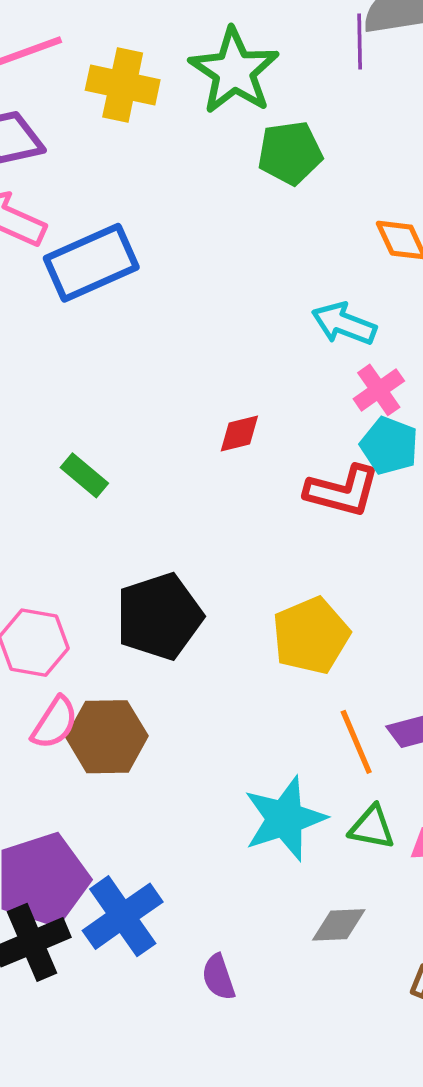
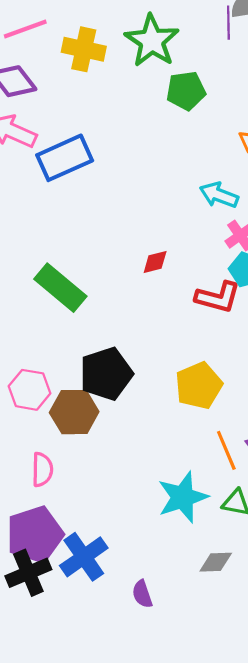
green rectangle: (84, 475) -> (60, 288), size x1.8
pink semicircle: (55, 723) -> (42, 470), moved, turned -32
brown hexagon: (107, 737) -> (74, 412), moved

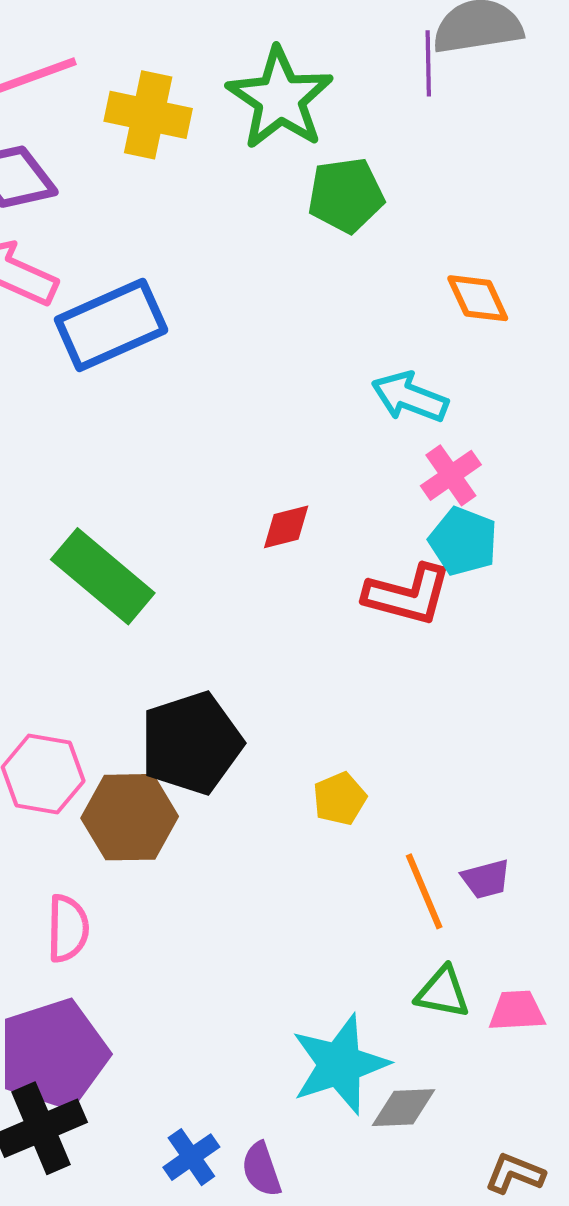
yellow pentagon: (199, 386) -> (340, 799), moved, size x0.6
cyan star: (183, 497) -> (340, 1064), moved
blue cross: (84, 557) -> (191, 1157), moved, size x0.6

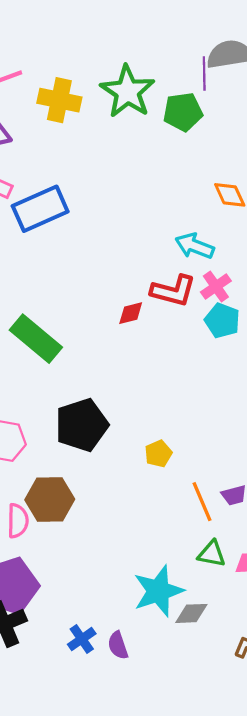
green pentagon: (346, 195) -> (183, 112), moved
red L-shape: (408, 595) -> (173, 291), moved
brown hexagon: (130, 817) -> (50, 499), moved

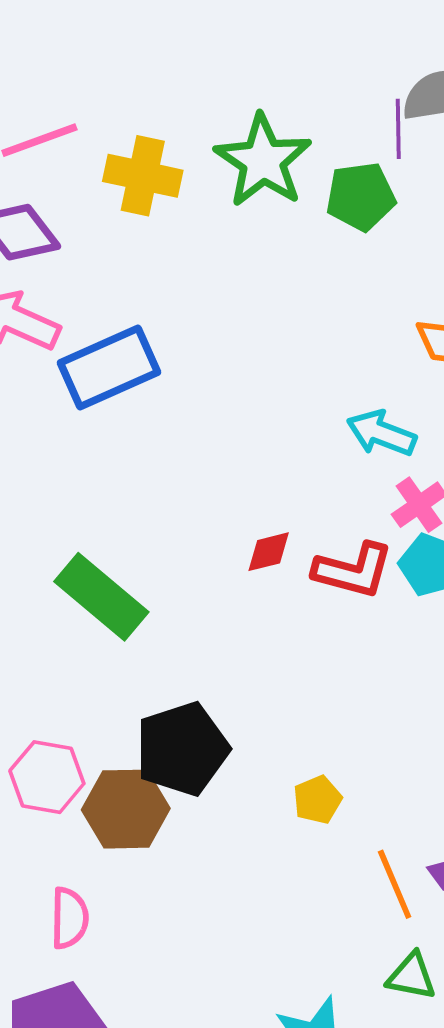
red L-shape: (173, 291) -> (353, 570), moved
brown hexagon: (50, 499) -> (126, 809), moved

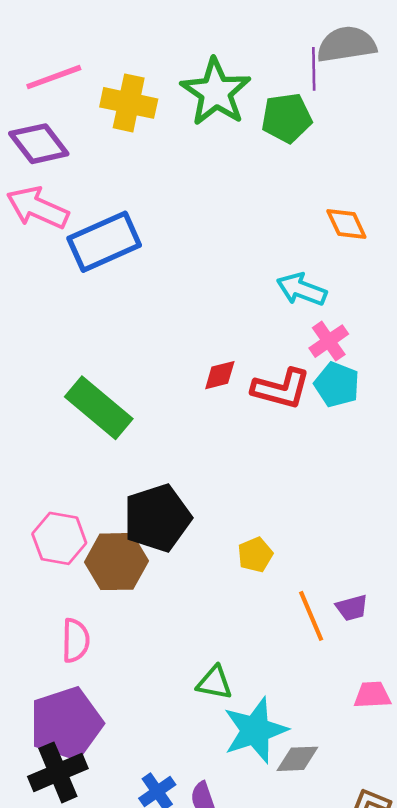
green triangle: (411, 976) -> (214, 683), moved

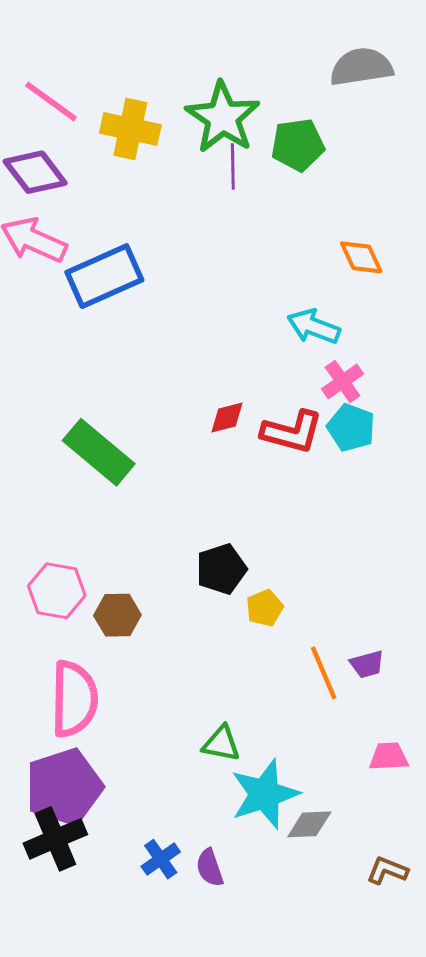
purple line: (314, 69) -> (233, 166), moved
pink line: (54, 77) -> (51, 102), turned 56
black pentagon: (157, 518) -> (221, 569), moved, size x0.7
brown hexagon: (116, 562) -> (117, 615), size x0.7
pink semicircle: (76, 640) -> (74, 699), size x1.6

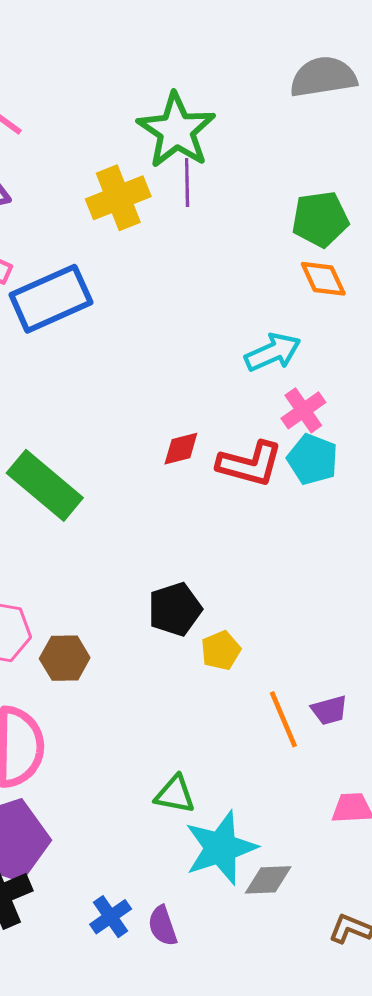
yellow cross: (130, 129) -> (118, 198), moved, turned -34
green pentagon: (298, 145) -> (320, 219), moved
cyan arrow: (314, 327) -> (273, 352), turned 135

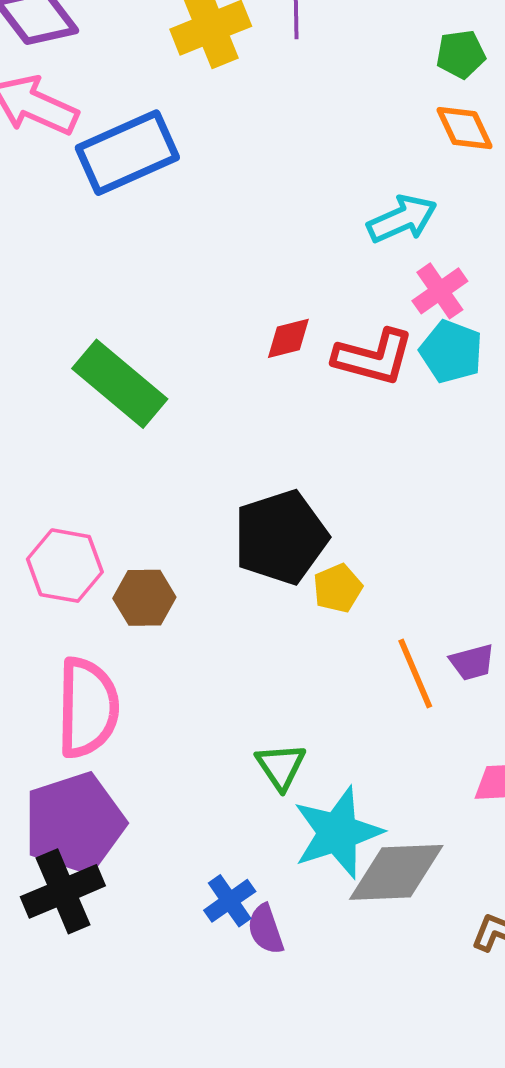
green pentagon: (320, 219) -> (461, 54), size x0.7
black pentagon: (175, 609) -> (281, 537), size x1.4
green triangle: (175, 794) -> (281, 766), turned 45
gray diamond: (268, 880) -> (396, 872), size x1.6
blue cross: (111, 917) -> (230, 901), moved

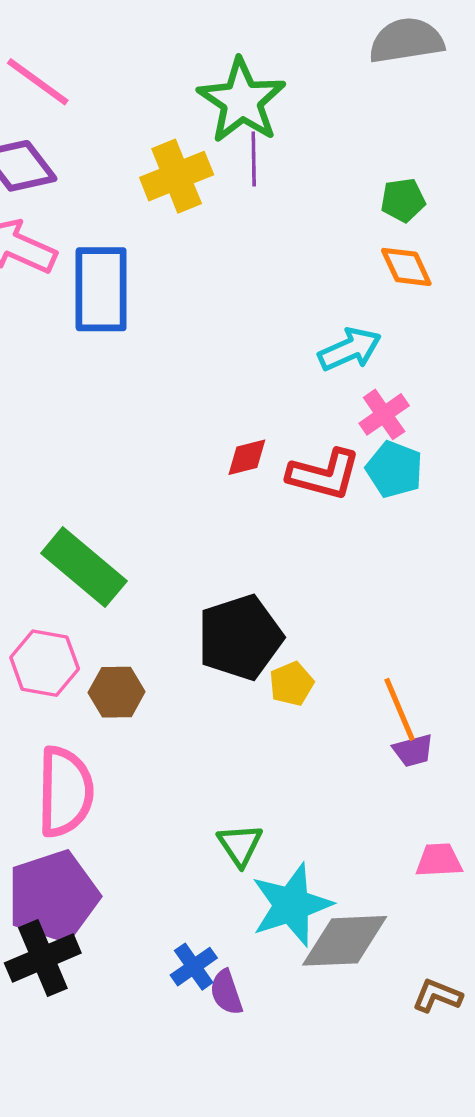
blue rectangle: (127, 153) -> (101, 289), turned -66
green rectangle: (120, 384) -> (84, 567), moved
orange line: (415, 674) -> (399, 709), moved

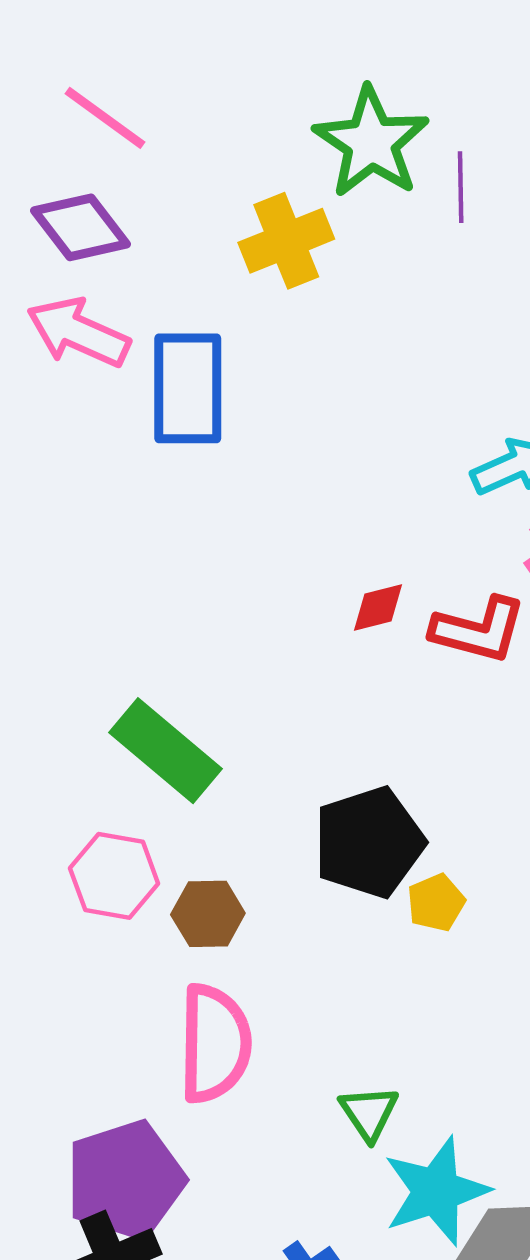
purple line: (254, 159) -> (461, 187), moved
pink semicircle: (65, 792) -> (215, 1044), moved

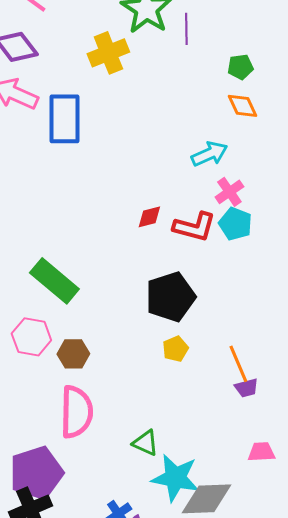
black pentagon: (369, 842) -> (170, 297), moved
green triangle: (369, 1113) -> (145, 443), turned -32
cyan star: (436, 1191) -> (175, 478), turned 30

